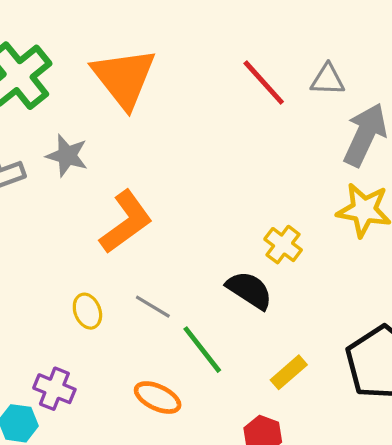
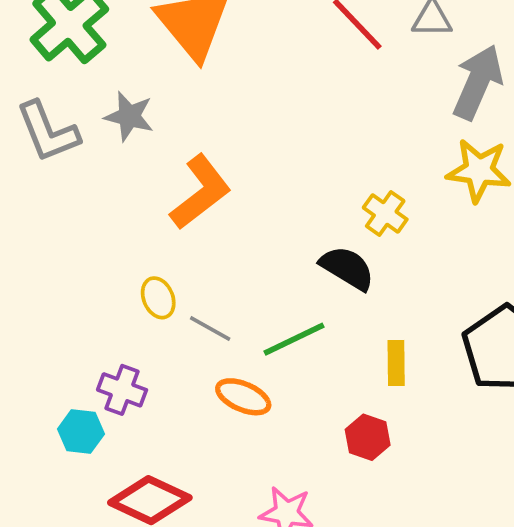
gray line: (153, 307) -> (210, 329), moved
green line: (202, 350) -> (294, 339), turned -76
yellow rectangle: (289, 372) -> (396, 363), turned -48

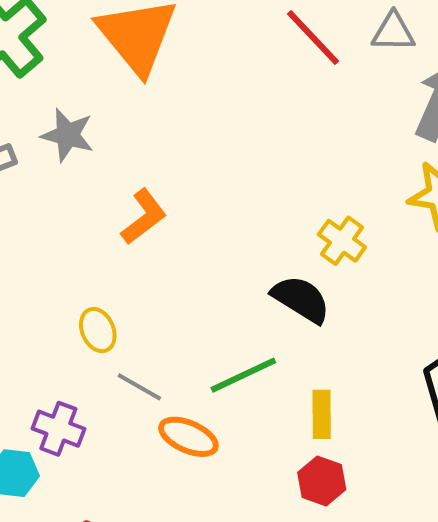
orange L-shape: (201, 192) -> (144, 217), size x0.7
gray line: (210, 329) -> (139, 387), moved
yellow rectangle: (396, 363) -> (322, 414), moved

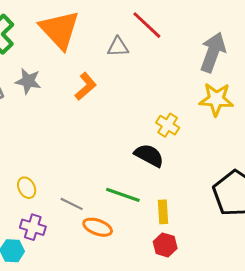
gray triangle: (393, 32) -> (118, 47), moved
orange L-shape: (144, 217) -> (86, 86), moved
yellow ellipse: (98, 330) -> (27, 188), moved
green line: (243, 375) -> (123, 195), turned 48

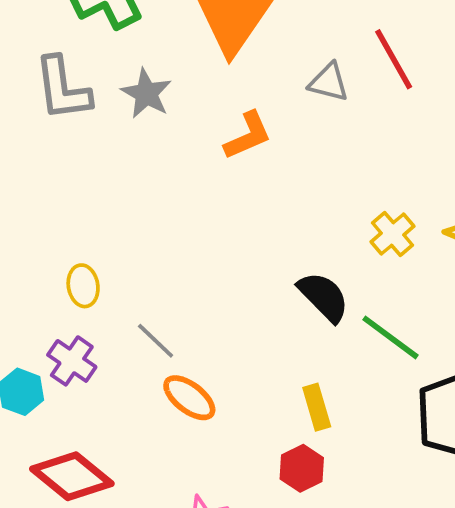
yellow cross: (168, 125) -> (393, 234), moved
green line: (123, 195) -> (390, 337), moved
yellow rectangle: (163, 212) -> (317, 407), turned -30

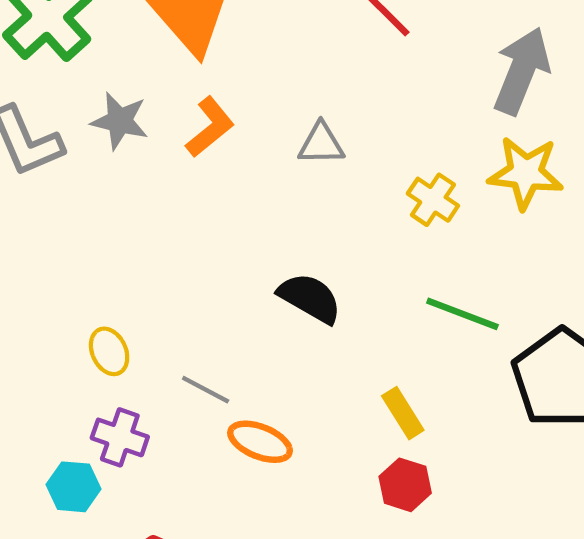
gray triangle: (329, 82) -> (321, 144), moved
orange L-shape: (248, 135) -> (210, 127), moved
black semicircle: (324, 297) -> (310, 298), moved

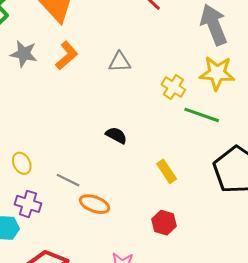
gray arrow: (522, 71) -> (214, 25), turned -42
black semicircle: (310, 298) -> (116, 135), size x0.7
green line: (462, 314) -> (202, 115), moved
yellow rectangle: (403, 413) -> (167, 171), moved

